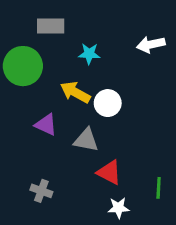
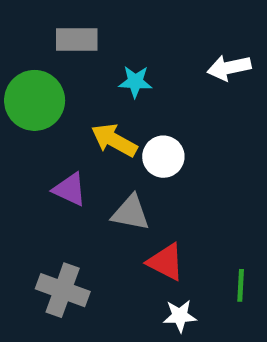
gray cross: (41, 191) -> (63, 290), size x1.5

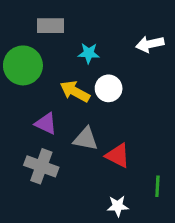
white circle: (163, 157) -> (109, 88), moved
red triangle: (166, 262) -> (118, 156), moved
gray cross: (63, 290) -> (41, 166), moved

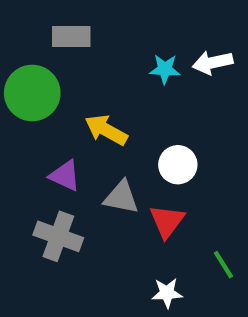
cyan star: (89, 53) -> (165, 69), moved
white circle: (109, 88) -> (178, 165), moved
red triangle: (118, 156) -> (167, 221), turned 40
green line: (157, 186) -> (223, 265), turned -35

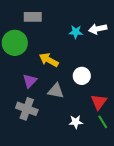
purple triangle: (65, 176) -> (30, 81), turned 49
red triangle: (167, 221) -> (99, 102), moved
white star: (167, 293) -> (76, 122), moved

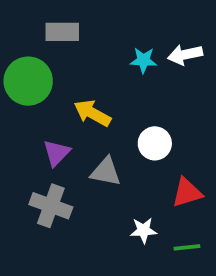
red triangle: (99, 102) -> (187, 193), turned 36
green line: (103, 122) -> (187, 247), moved, turned -64

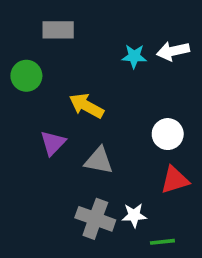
green circle: (28, 81) -> (26, 76), size x0.7
white circle: (155, 143) -> (168, 134), moved
gray cross: (51, 206) -> (95, 219), moved
green line: (187, 247) -> (162, 242), moved

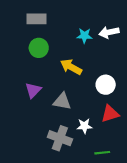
green circle: (26, 76) -> (39, 48), moved
yellow arrow: (86, 106) -> (71, 67), moved
white star: (134, 215) -> (84, 126), moved

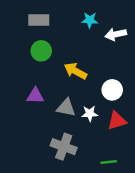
cyan star: (84, 36) -> (90, 20), moved
purple triangle: (33, 90) -> (35, 96), turned 48
white star: (84, 126) -> (90, 114), moved

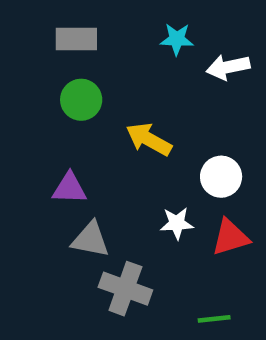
gray triangle: (66, 108) -> (90, 240), moved

